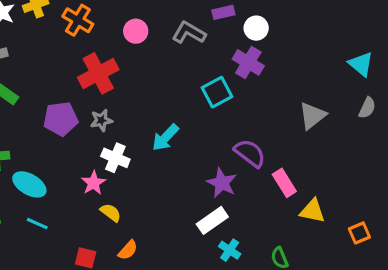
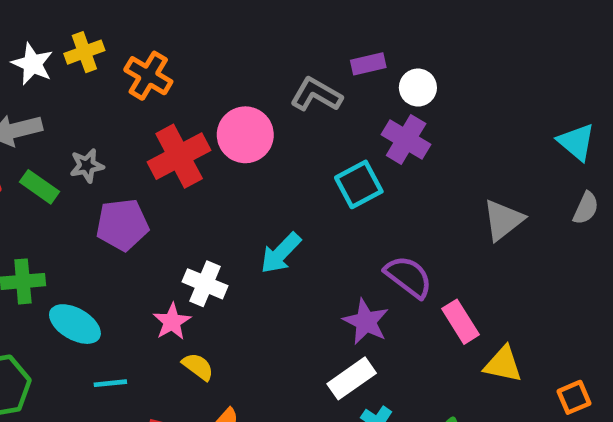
pink circle: (136, 31) -> (245, 135), moved, size x1.5
gray star: (101, 120) -> (87, 166), moved
cyan line: (37, 224) -> (110, 383), moved, turned -30

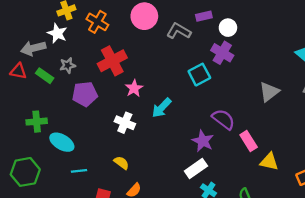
white star: (32, 64) -> (57, 33), moved
pink circle: (245, 135) -> (144, 16), moved
pink star: (172, 322) -> (134, 88), moved

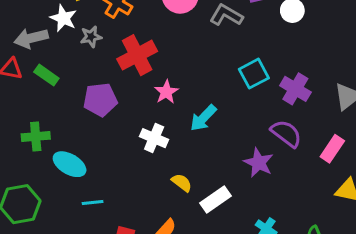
purple cross: (222, 53) -> (295, 89), moved
gray star: (68, 65) -> (91, 37), moved
pink rectangle: (249, 141) -> (332, 149), moved, turned 66
yellow semicircle: (121, 163) -> (182, 183), moved
white rectangle: (196, 169) -> (215, 200), moved

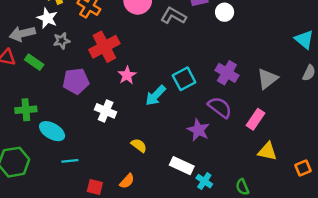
gray star: (91, 37) -> (62, 41), moved
cyan square: (254, 74) -> (184, 79), moved
white cross: (154, 138) -> (106, 111), moved
white rectangle: (215, 200) -> (182, 166), moved, turned 60

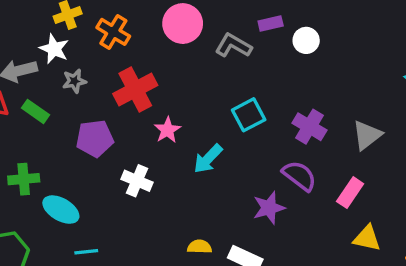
cyan square: (184, 79) -> (249, 115), moved
purple star: (198, 130) -> (269, 208), turned 30
yellow semicircle: (139, 145) -> (200, 247), moved, turned -35

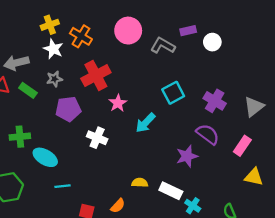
white star: (54, 49) -> (53, 49), moved
gray star: (74, 81) -> (54, 79), moved

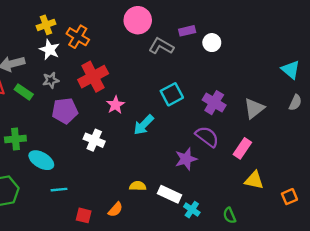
pink circle: (128, 31) -> (138, 20), moved

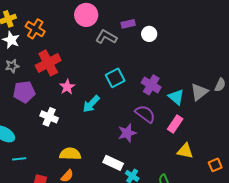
cyan triangle: (291, 70) -> (176, 97), moved
gray triangle: (254, 108) -> (199, 92), moved
yellow semicircle: (138, 186) -> (70, 154), moved, size x1.5

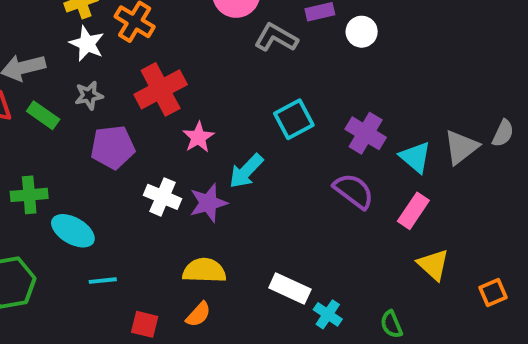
purple star: (127, 133) -> (208, 203), moved
yellow triangle: (185, 151) -> (433, 265), turned 30

